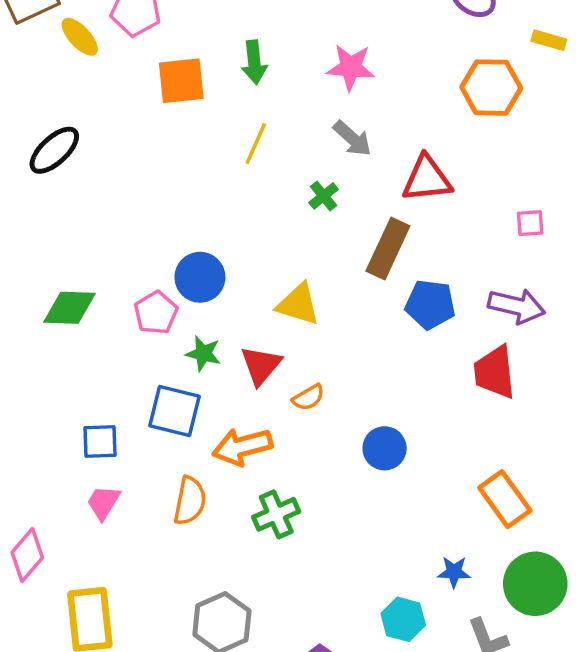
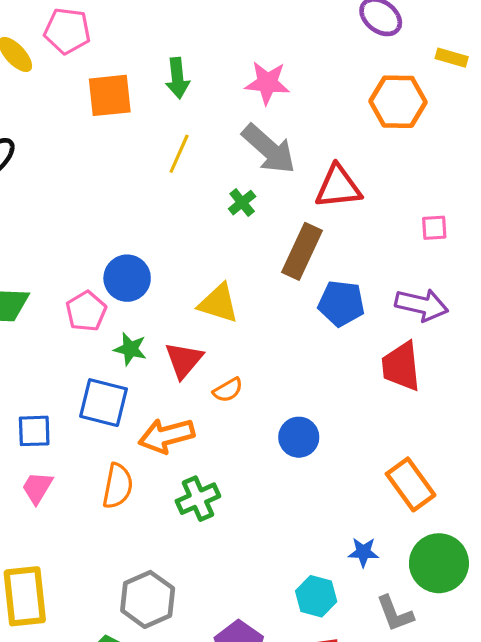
gray arrow: (352, 138) -> (269, 149), size x1.5

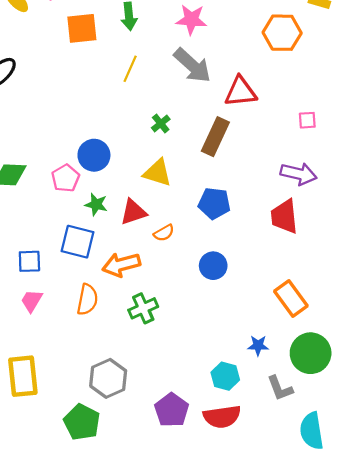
green cross: (242, 203) -> (161, 123), moved
blue pentagon: (341, 303) -> (214, 203), moved
red triangle: (184, 360) -> (133, 212), turned 32

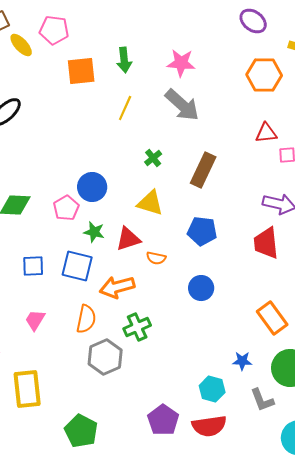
red triangle: (241, 92) -> (266, 133), moved, size x0.7
orange semicircle: (164, 233) -> (156, 258), turned 42
blue square: (29, 261) -> (33, 266), moved
gray hexagon: (108, 378) -> (105, 357), moved

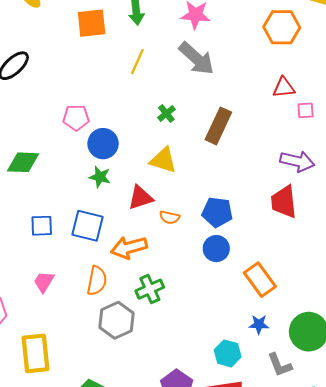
pink pentagon: (66, 208) -> (76, 118), moved, turned 30
blue pentagon: (202, 231) -> (217, 212), moved
green star: (94, 232) -> (100, 177), moved
orange rectangle: (272, 318) -> (260, 280), moved

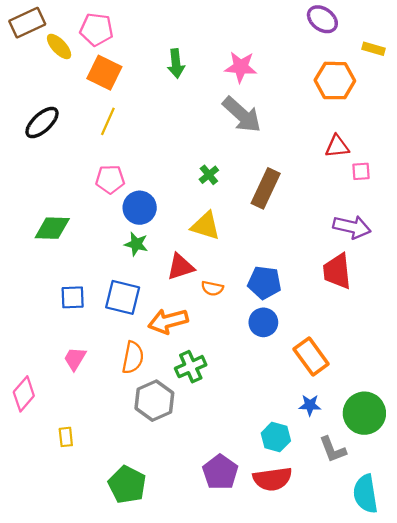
orange square: (92, 23) -> (104, 73), moved, turned 32
yellow line: (137, 62) -> (108, 121), moved
yellow rectangle: (36, 353) -> (66, 437), size x0.5

